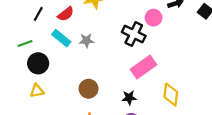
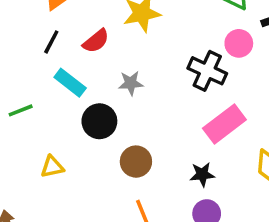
cyan rectangle: (61, 38) -> (70, 83), moved
green line: (25, 44) -> (21, 110), moved
black circle: (38, 63) -> (99, 121), moved

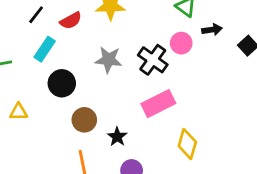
cyan rectangle: (70, 83) -> (45, 49), turned 75
gray star: (131, 83) -> (109, 60), moved, size x1.4
black star: (202, 174) -> (117, 137), moved, turned 30

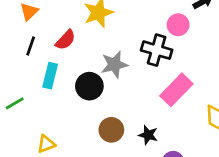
black circle: (62, 83) -> (89, 86), moved

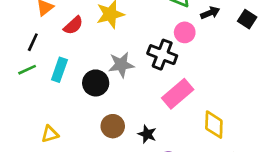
red semicircle: (66, 40) -> (73, 25), moved
black line: (31, 46) -> (33, 42), moved
green line: (15, 103) -> (27, 70), moved

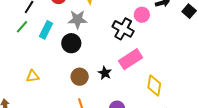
gray star: (121, 65) -> (77, 19), moved
green line: (27, 70) -> (22, 27), turned -32
black star: (147, 134) -> (105, 73), moved

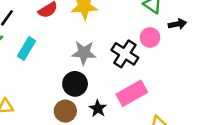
gray star: (77, 19) -> (84, 53), moved
black circle: (71, 43) -> (75, 84), moved

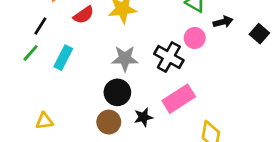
black star: (98, 108) -> (143, 117), turned 30

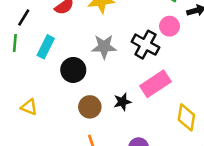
green line: (31, 53) -> (15, 43), turned -36
black circle: (117, 92) -> (73, 70), moved
yellow triangle: (44, 121) -> (29, 107), turned 30

